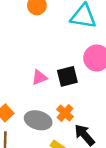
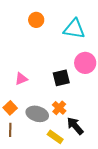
pink triangle: (39, 78) -> (21, 79), moved

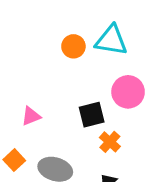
orange circle: (36, 20) -> (73, 46), moved
orange cross: (59, 108) -> (110, 142), moved

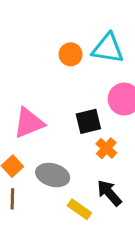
pink triangle: (31, 116) -> (29, 123), size x1.6

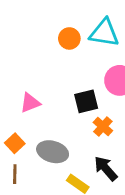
pink triangle: (29, 123) -> (30, 103), size x0.7

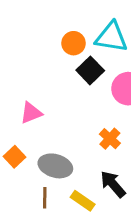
black square: (86, 101) -> (90, 70), moved, turned -30
brown line: (15, 174) -> (45, 198), moved

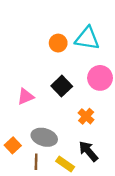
black square: (90, 70) -> (62, 86), moved
orange square: (14, 157) -> (13, 145), moved

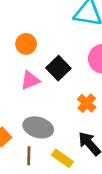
orange circle: (58, 43) -> (26, 44), moved
pink triangle: (26, 97) -> (30, 80), moved

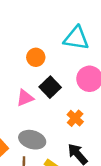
orange circle: (26, 44) -> (36, 57), moved

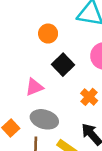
pink triangle: (25, 98) -> (34, 87), moved

